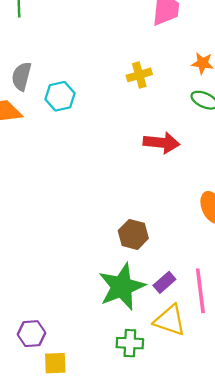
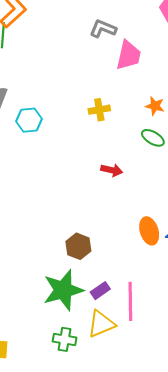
red arrow: (161, 143) -> (112, 170), size x0.7
yellow triangle: (170, 320) -> (101, 324), turned -48

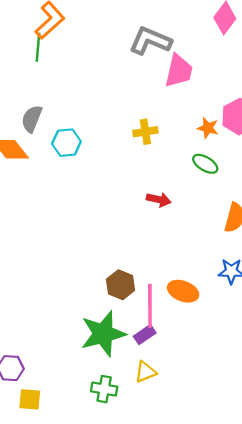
gray L-shape: (103, 29) -> (150, 41), size x1.4
orange ellipse: (149, 231) -> (183, 291), moved, turned -52
pink line: (130, 301) -> (150, 306), moved
yellow triangle: (101, 324) -> (145, 372), size x0.7

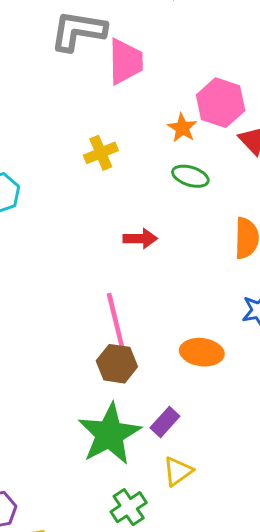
orange star: (208, 128) -> (182, 128), turned 30
pink line: (150, 306) -> (116, 322), moved
green cross: (104, 389) -> (129, 507), turned -30

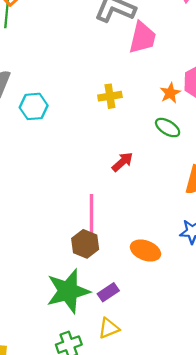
red arrow: (140, 239) -> (122, 162), turned -55

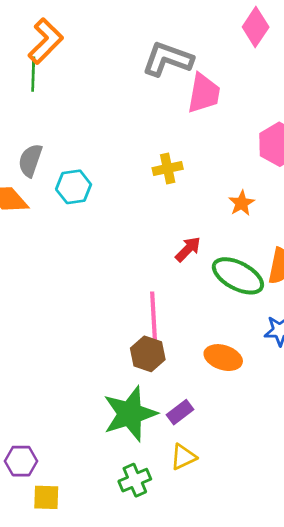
orange star: (170, 93) -> (242, 203), moved
green ellipse: (168, 128) -> (238, 276), moved, size x1.6

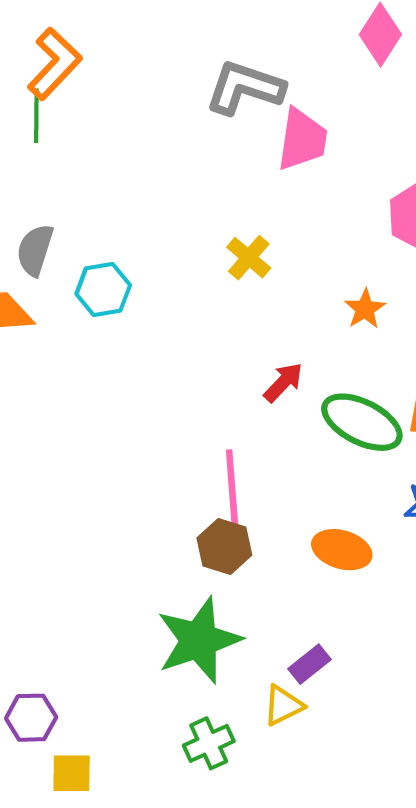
yellow cross: (168, 168) -> (249, 258), turned -36
purple rectangle: (180, 412) -> (309, 664), moved

